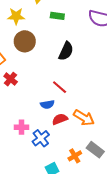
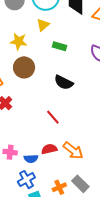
black semicircle: (66, 51) -> (64, 82), turned 84
blue semicircle: (47, 104) -> (31, 159), moved
blue cross: (41, 138) -> (26, 180), moved

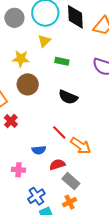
orange arrow: (73, 151) -> (81, 146), moved
blue semicircle: (31, 159) -> (39, 150), moved
gray rectangle: (80, 184) -> (71, 181), moved

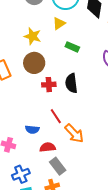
black semicircle: (68, 97) -> (71, 83), turned 48
red cross: (11, 121) -> (49, 85), moved, turned 32

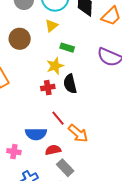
yellow star: (33, 36) -> (55, 66), moved, turned -30
brown circle: (34, 63) -> (20, 39), moved
blue semicircle: (32, 129) -> (36, 134), size x1.5

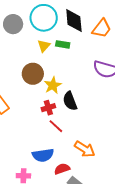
brown circle: (20, 39) -> (33, 74), moved
green rectangle: (67, 48) -> (63, 44), moved
red line: (58, 118) -> (56, 126), moved

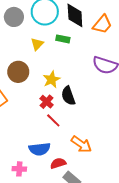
yellow triangle: (44, 46) -> (37, 44), moved
brown circle: (33, 74) -> (18, 72), moved
red cross: (48, 108) -> (47, 102), turned -32

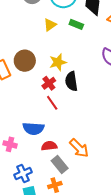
brown circle: (18, 72) -> (25, 61), moved
orange arrow: (81, 144) -> (79, 148), moved

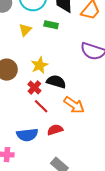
black semicircle: (71, 81) -> (56, 82), turned 126
red semicircle: (49, 146) -> (55, 130), moved
orange arrow: (79, 148) -> (74, 105), moved

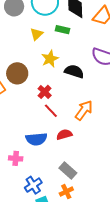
yellow star: (40, 65) -> (50, 59), moved
black semicircle: (56, 82) -> (74, 71), moved
orange arrow: (74, 105) -> (84, 110), turned -90

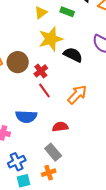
yellow star: (50, 59) -> (51, 39), size x1.4
brown circle: (17, 73) -> (18, 62), moved
red semicircle: (64, 135) -> (60, 127), moved

